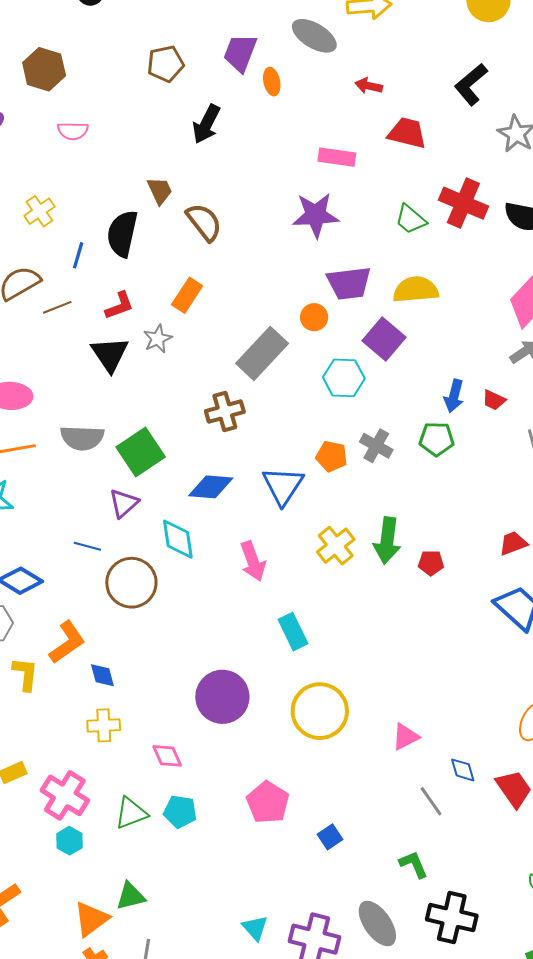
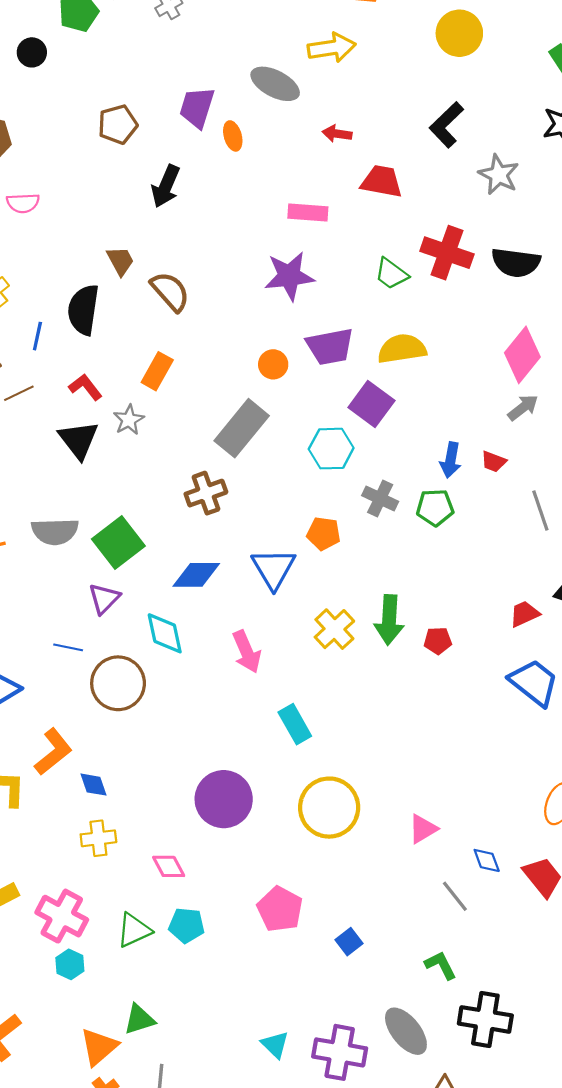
red L-shape: (119, 306) -> (85, 387), turned -104
orange circle: (314, 317) -> (273, 364), moved
gray cross: (376, 446) -> (380, 498), moved

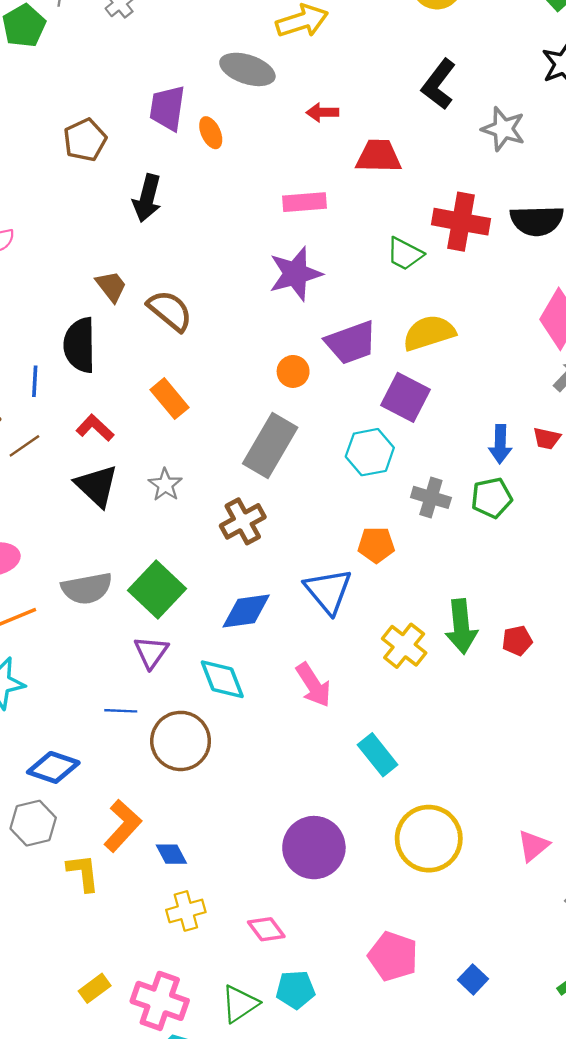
orange rectangle: (157, 371) -> (170, 399), turned -60
gray star: (129, 420) -> (165, 485), moved

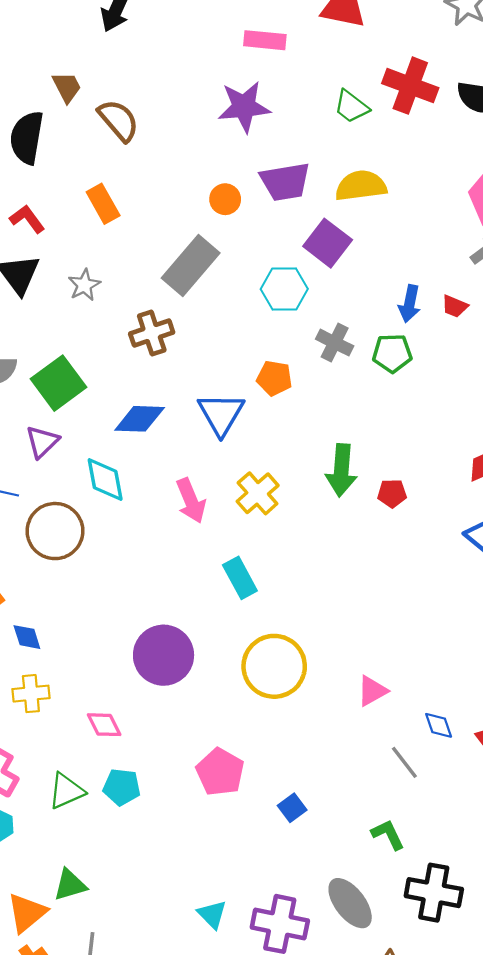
yellow cross: (404, 646) -> (258, 493), moved

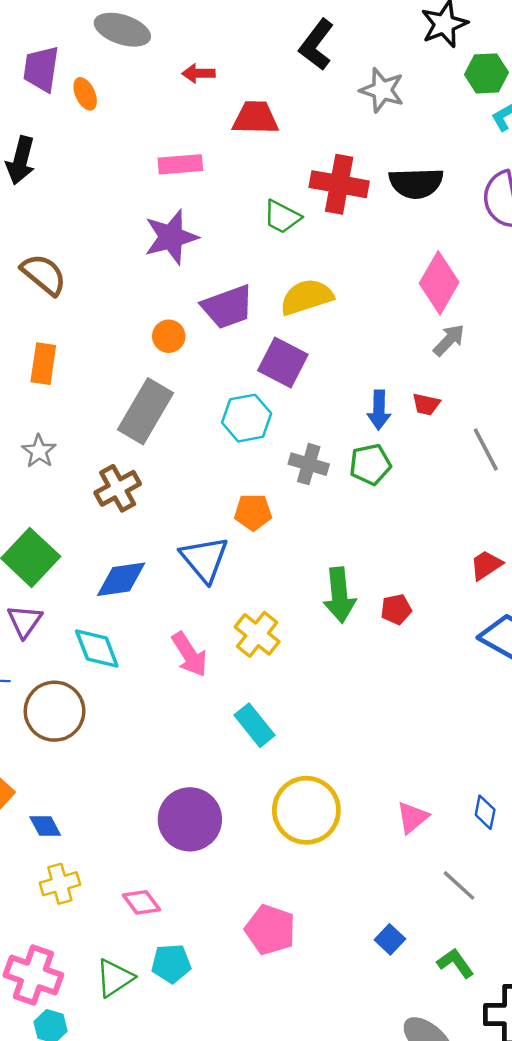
orange rectangle: (103, 204) -> (43, 364), turned 48
blue diamond: (439, 725) -> (485, 812), moved, turned 40
blue square: (292, 808) -> (390, 939), moved

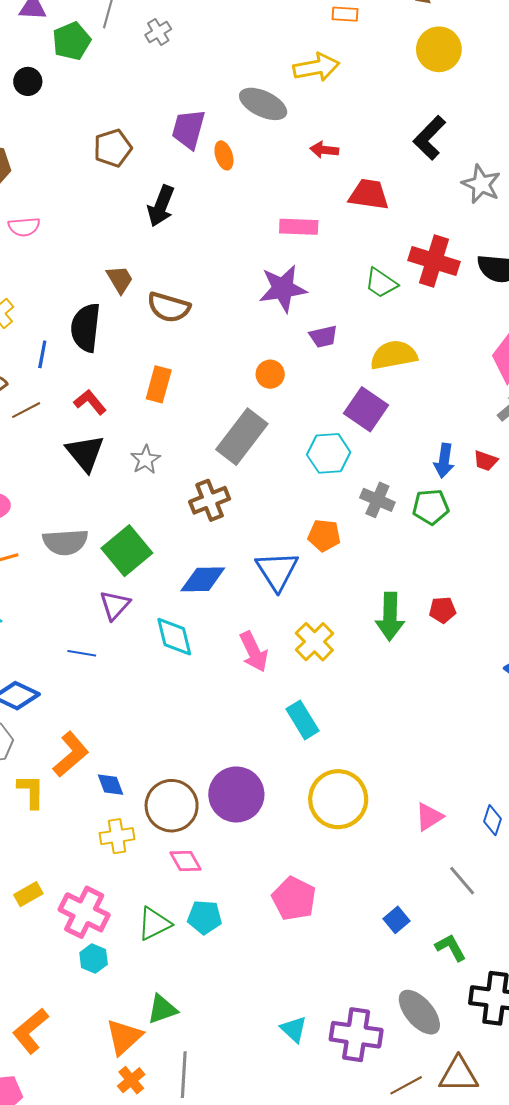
brown semicircle: (44, 274) -> (169, 307), turned 150
purple trapezoid: (228, 307) -> (323, 336), moved, size x0.6
red pentagon: (396, 609) -> (443, 610), moved
brown circle: (55, 711) -> (172, 806), moved

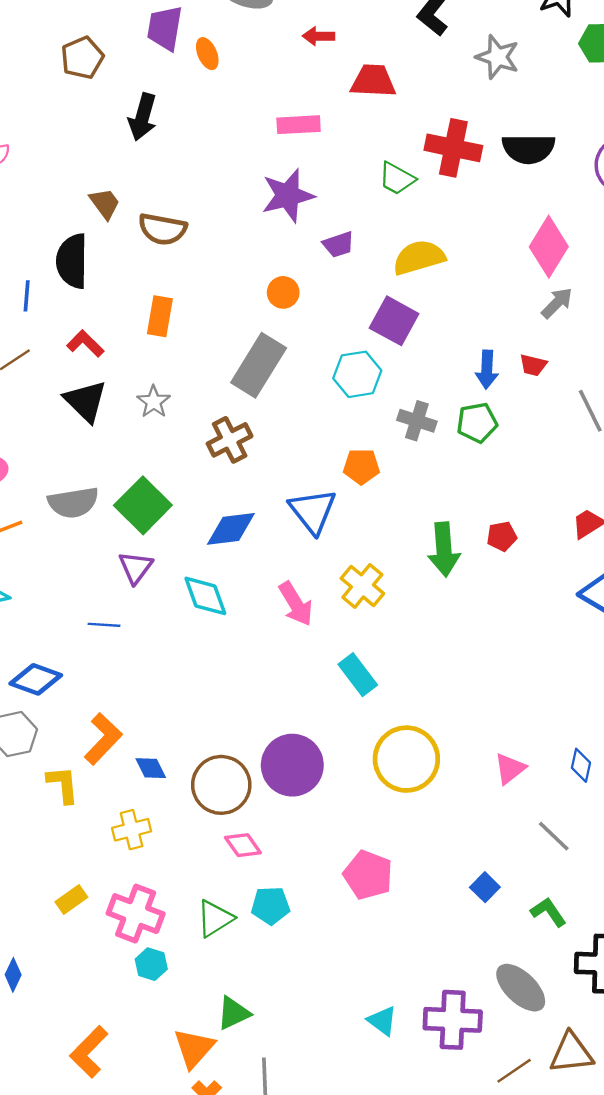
yellow cross: (117, 836) -> (132, 830), moved

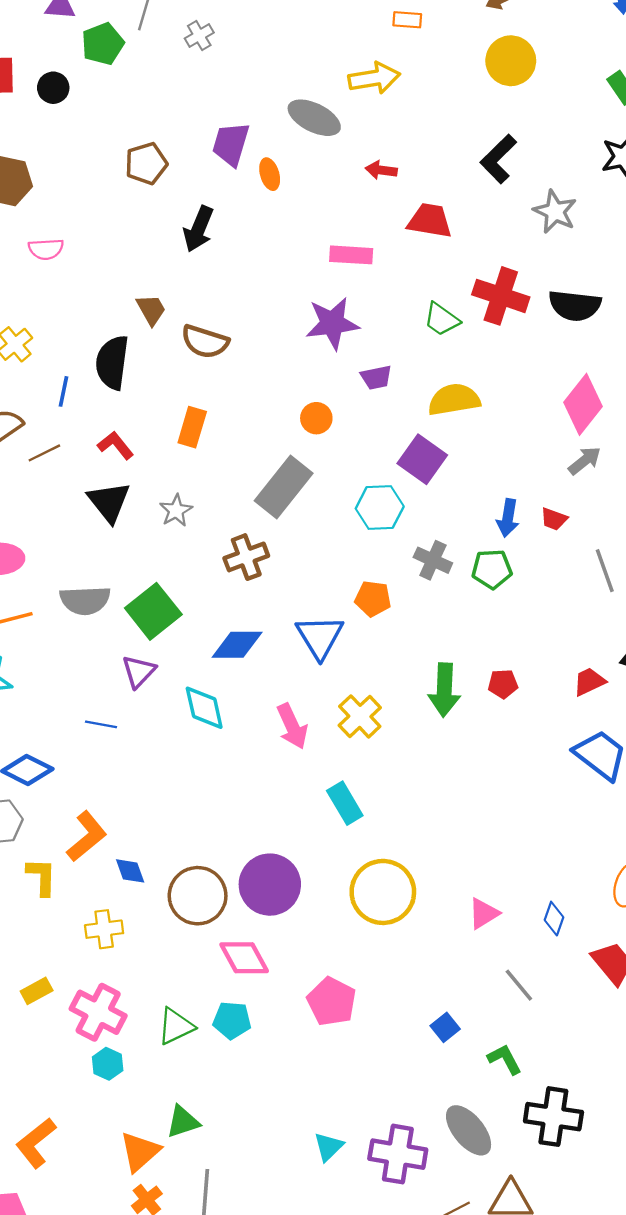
pink diamond: (243, 845) -> (244, 958), moved, size x1.4
cyan triangle: (382, 1021) -> (329, 1147), turned 32

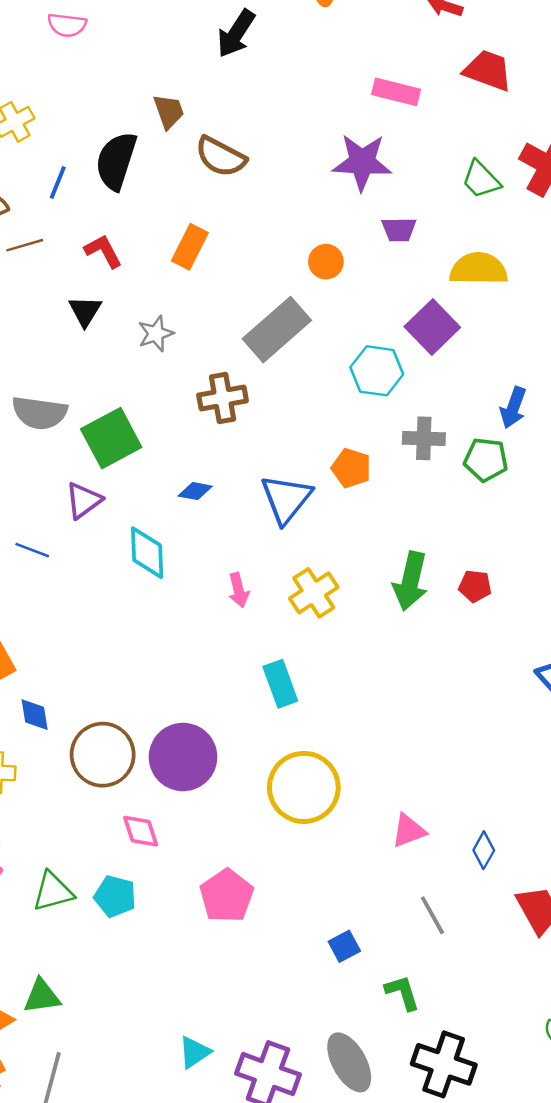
black triangle: (109, 502) -> (85, 311), size x0.7
gray cross: (433, 560) -> (424, 438), turned -33
blue diamond: (237, 645) -> (195, 491), size x0.6
pink arrow: (292, 726) -> (239, 590), size x0.7
pink diamond: (244, 958) -> (141, 831), size x0.7

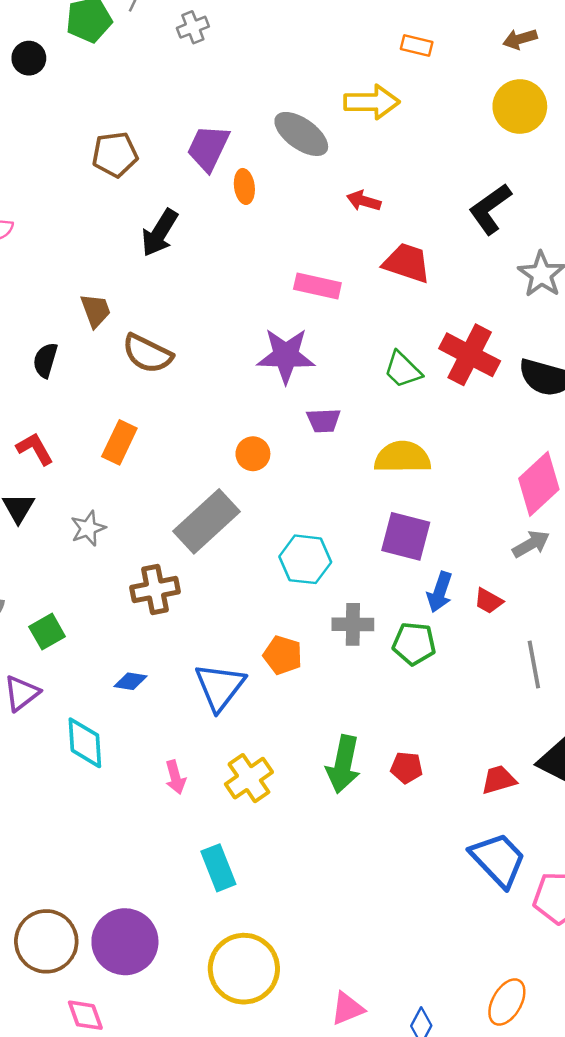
black semicircle: (116, 161) -> (45, 360), size x0.6
purple square: (432, 327) -> (406, 536), moved, turned -30
green square: (111, 438) -> (47, 632), size x0.6

